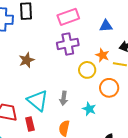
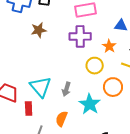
orange star: (102, 55) -> (109, 46), moved
brown star: (27, 60) -> (39, 30), moved
cyan star: (89, 109) -> (90, 104), size x1.5

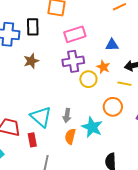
yellow circle: (95, 66) -> (88, 79), moved
orange semicircle: (62, 119) -> (70, 136), moved

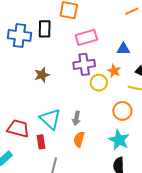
brown star: (31, 61) -> (42, 75), moved
cyan star: (92, 127) -> (119, 140), moved

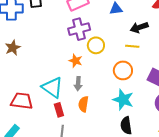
orange star: (114, 71) -> (76, 61), moved
brown star: (42, 75) -> (13, 48), moved
red rectangle: (41, 142) -> (59, 110), moved

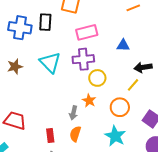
yellow line: (132, 46) -> (133, 85), turned -64
orange star: (76, 61) -> (89, 101), moved
cyan triangle: (52, 87) -> (50, 62), moved

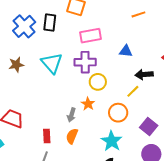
blue cross: (20, 28) -> (24, 26), turned 35

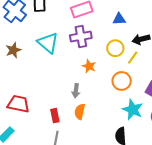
yellow circle: (98, 82) -> (115, 48), moved
orange star: (88, 104) -> (89, 66), moved
cyan star: (112, 141) -> (133, 110), moved

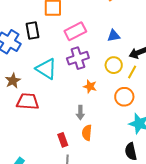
red trapezoid: (18, 104) -> (28, 101), moved

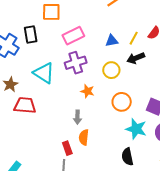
yellow line: (132, 72) -> (134, 38), moved
red rectangle: (63, 140) -> (67, 148), moved

